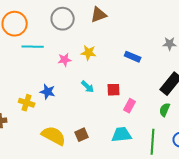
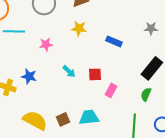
yellow star: (89, 53) -> (79, 28), moved
cyan trapezoid: (122, 135) -> (89, 117), moved

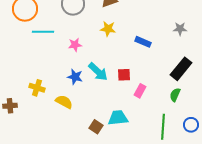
cyan arrow: (69, 71) -> (98, 72), size x1.5
blue star: (29, 76) -> (75, 77), moved
brown square: (63, 119) -> (96, 127), moved, turned -32
yellow semicircle: (35, 120) -> (64, 102), moved, size x0.7

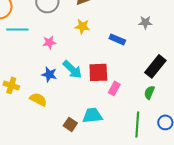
gray star: (180, 29) -> (145, 22), moved
red square: (124, 75) -> (98, 72), size x1.5

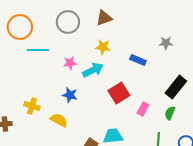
cyan arrow: (72, 69) -> (93, 70), moved, turned -70
red square: (98, 72) -> (119, 93), turned -30
pink rectangle: (114, 88) -> (143, 109), moved

